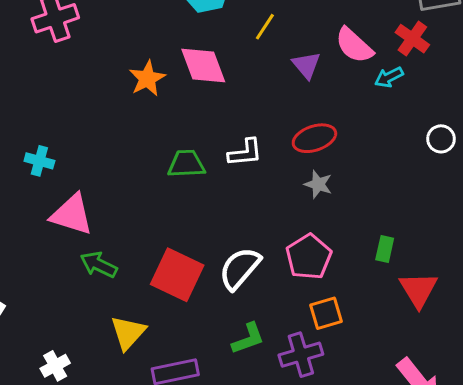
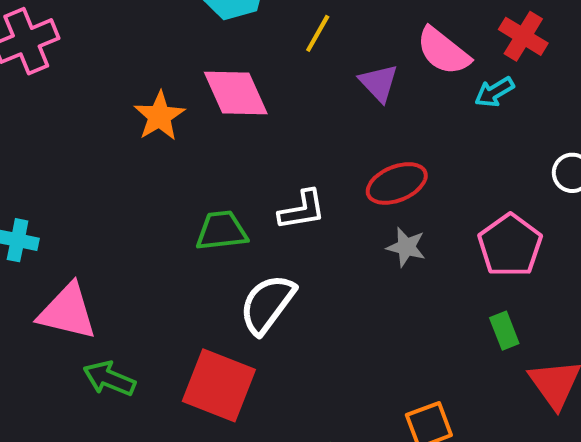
green rectangle: (385, 249) -> (504, 331), turned -30
pink pentagon: (309, 257) -> (510, 245), moved
white semicircle: (240, 268) -> (267, 304), moved

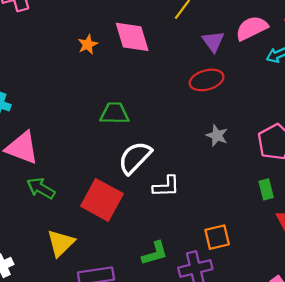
pink semicircle: (443, 51) -> (252, 28), turned 108
orange star: (159, 116) -> (88, 44), size x0.7
red ellipse: (397, 183) -> (207, 80), moved
white L-shape: (302, 210) -> (166, 186), moved

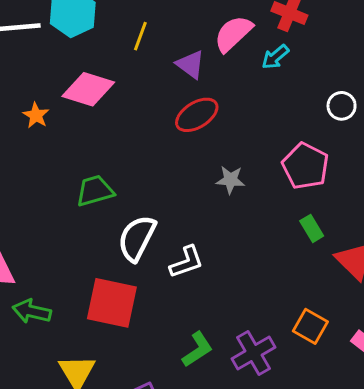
pink diamond: (132, 37) -> (88, 89), turned -39
orange square: (217, 237) -> (310, 326), moved, turned -30

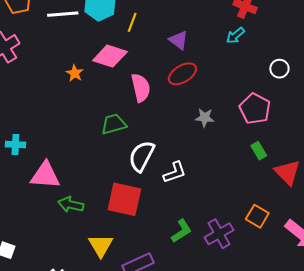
pink semicircle: (233, 34) -> (141, 88), moved, turned 120
yellow line: (140, 36) -> (132, 22), moved

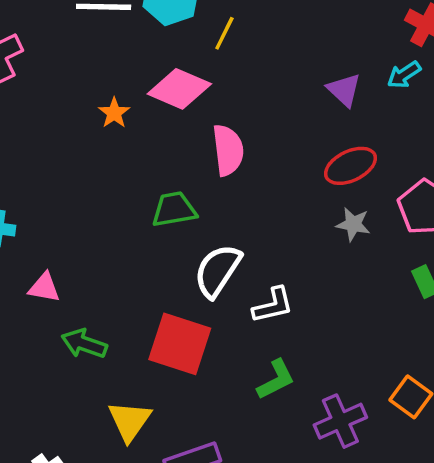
purple triangle: (179, 40) -> (344, 90), moved
red ellipse: (182, 74) -> (350, 166), moved
gray star: (205, 118) -> (353, 224), moved
pink triangle: (45, 175) -> (44, 288), size x0.6
green L-shape: (181, 231) -> (276, 380), moved

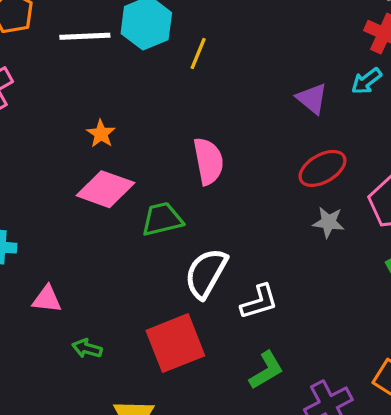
pink diamond: (179, 89) -> (105, 189), moved
green arrow: (84, 344) -> (87, 349), size x0.7
red square: (180, 344) -> (175, 343), turned -36

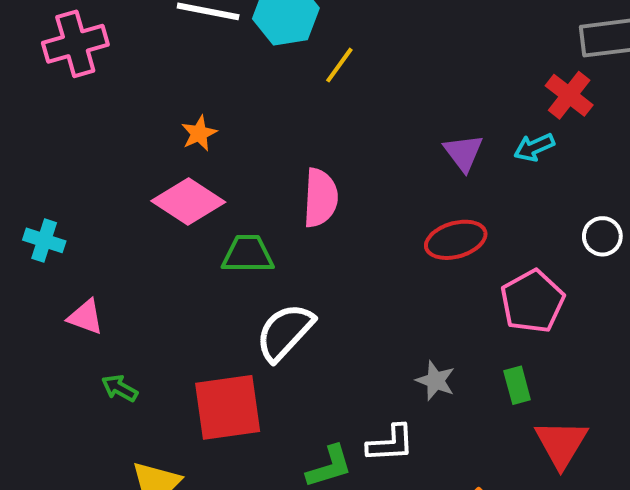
gray star: (328, 222) -> (435, 381), moved
white L-shape: (259, 302) -> (391, 443), moved

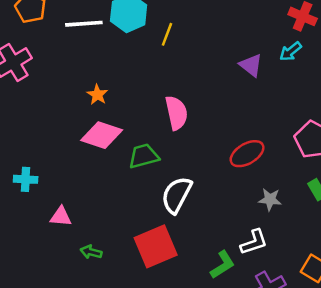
red ellipse: (456, 240) -> (247, 154), moved

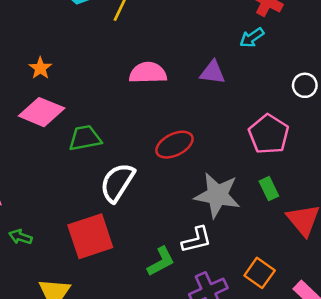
purple triangle: (251, 65) -> (213, 72), moved, turned -35
pink semicircle: (176, 113) -> (148, 73), moved, turned -84
red ellipse: (247, 154) -> (174, 145), moved
gray star: (270, 199) -> (217, 195), size x1.8

